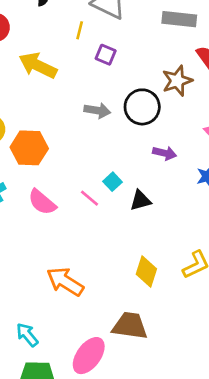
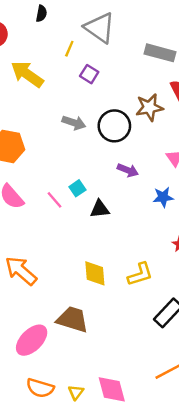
yellow diamond: (146, 272) -> (95, 273), turned -32

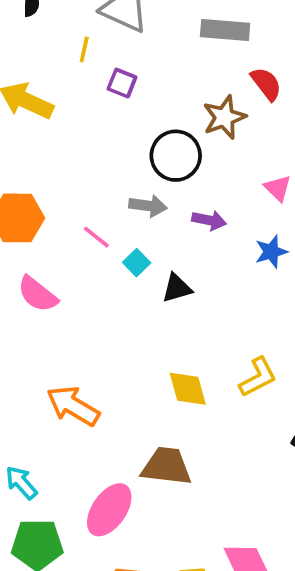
gray arrow: (74, 123) -> (148, 206), moved
pink line: (55, 200) -> (96, 237), moved

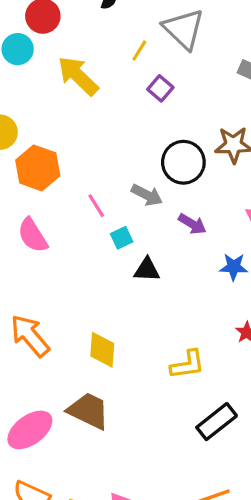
yellow diamond: (188, 389) -> (102, 350), moved

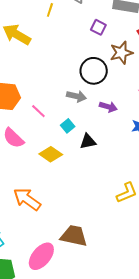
purple square: (160, 88) -> (98, 27), moved
pink line: (96, 206) -> (38, 111), moved
yellow diamond: (102, 350) -> (51, 154), moved, turned -45

